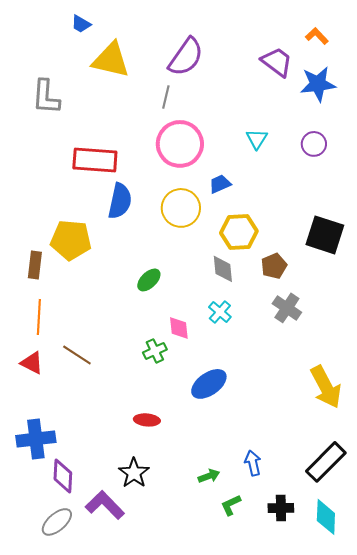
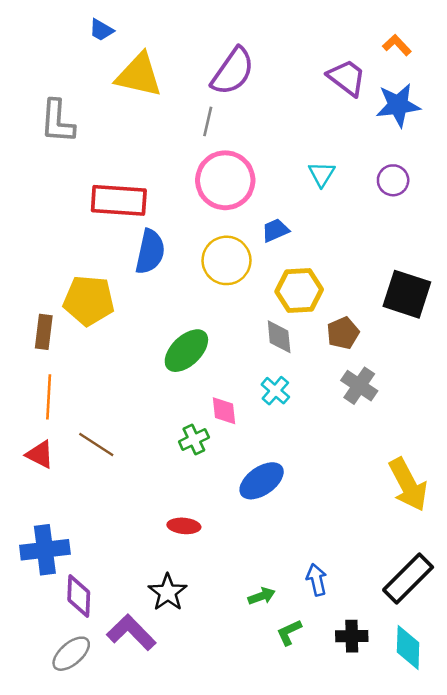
green ellipse: (149, 280) -> (186, 351), size x1.5

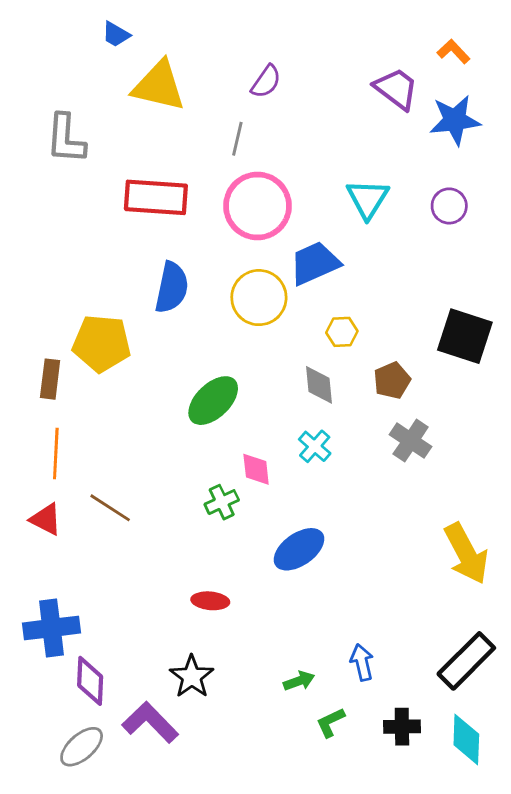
purple semicircle: (233, 71) -> (266, 82), size x0.6
cyan triangle: (322, 174) -> (368, 199), size x1.4
red rectangle: (119, 200) -> (156, 197), moved
blue trapezoid: (275, 230) -> (315, 263), size x1.6
yellow hexagon: (299, 290) -> (342, 332), size x0.6

